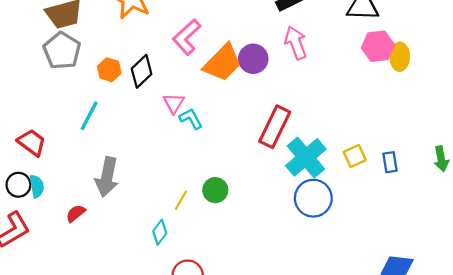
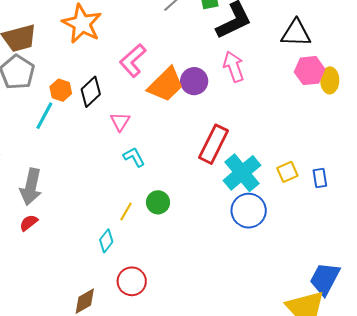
cyan line: (89, 116) -> (44, 116), moved
cyan L-shape: (191, 119) -> (134, 157), moved
gray arrow: (107, 177) -> (31, 187), moved

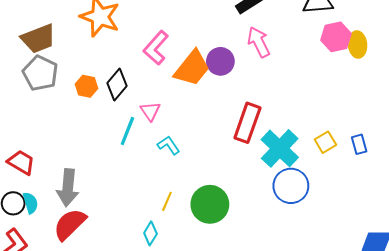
cyan line: (44, 116) -> (127, 131), moved
green circle: (158, 202) -> (210, 204), moved, size x1.6
red semicircle: (29, 223) -> (70, 224), size x1.8

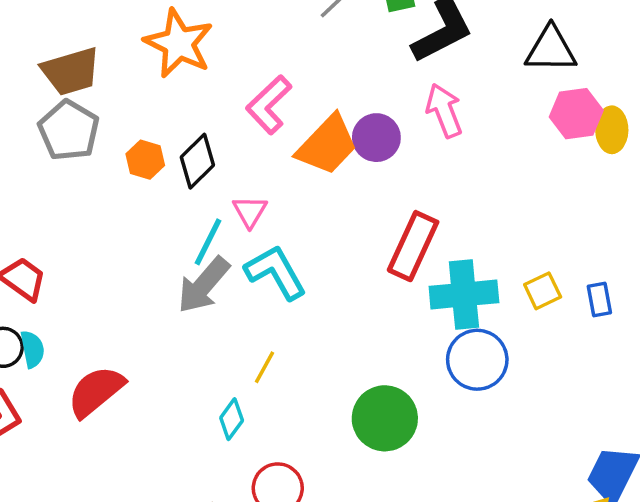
cyan L-shape: (169, 145) -> (276, 272), size x1.6
cyan cross: (280, 148) -> (464, 295), turned 36
gray arrow: (68, 188) -> (203, 285), moved, turned 30
green circle: (210, 204) -> (385, 418), moved

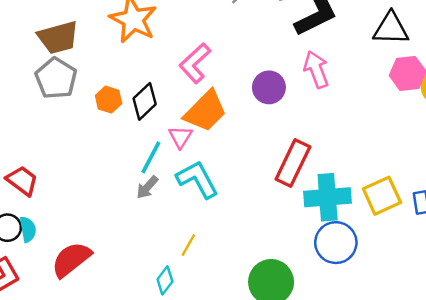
orange trapezoid: (327, 145) -> (205, 111), moved
gray arrow: (203, 285) -> (147, 187), size x0.6
yellow square: (543, 291) -> (382, 196), size x1.5

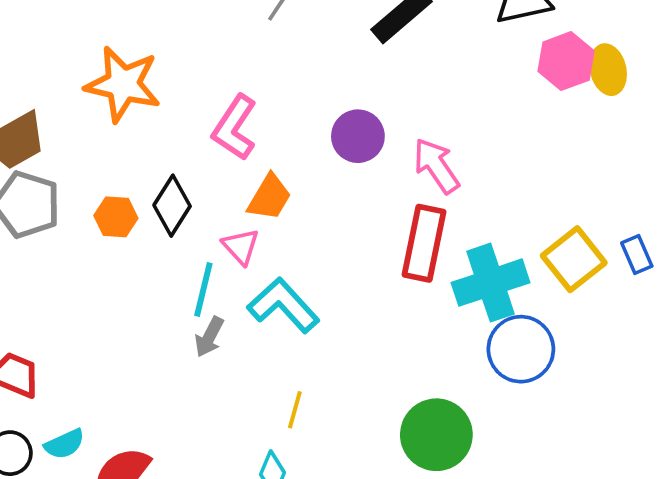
pink arrow: (316, 70) -> (436, 166), moved
orange trapezoid: (205, 111) -> (269, 197), size x0.7
cyan semicircle: (28, 229) -> (64, 444), moved, turned 90

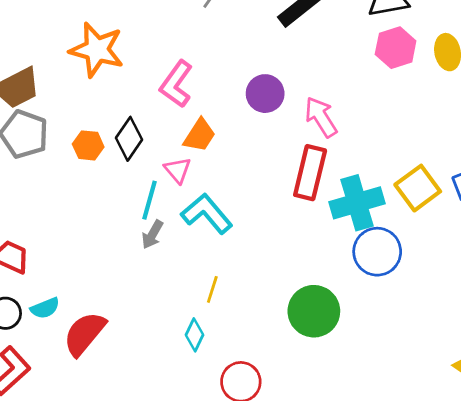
pink hexagon: (566, 61) -> (396, 48), moved

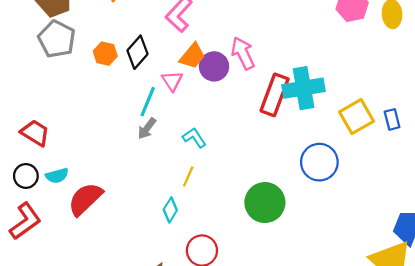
purple circle: (265, 94) -> (214, 66), moved
pink arrow: (321, 117) -> (243, 53), moved
cyan cross: (357, 203) -> (304, 88), moved
cyan L-shape: (207, 214) -> (194, 138), moved, size x0.6

